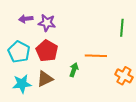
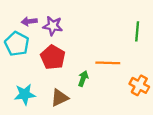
cyan pentagon: (19, 52) -> (17, 44), moved
brown triangle: (45, 79) -> (60, 98), moved

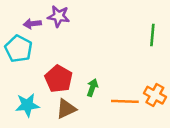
purple star: (53, 26) -> (59, 16), moved
red pentagon: (53, 57) -> (59, 79), moved
orange line: (108, 63) -> (125, 101), moved

